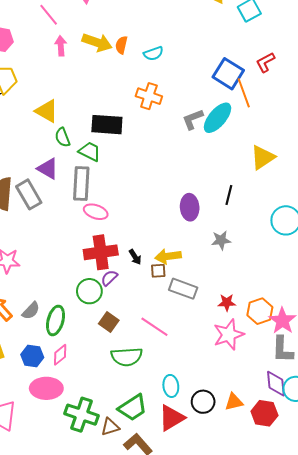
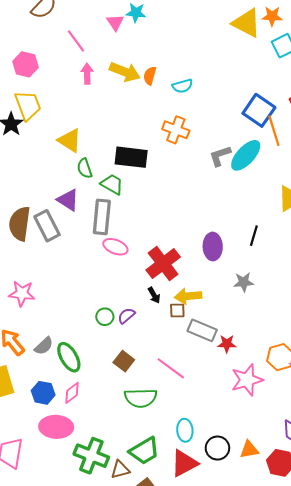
red cross: (101, 252) -> (163, 264), moved, turned -32
green circle: (89, 291) -> (105, 317), moved, size x0.7
red star: (227, 303) -> (227, 344), moved
green ellipse: (56, 320) -> (69, 357), turned -48

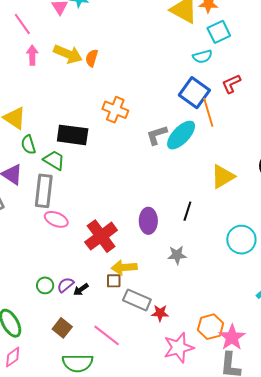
cyan semicircle: (182, 86) -> (202, 57), moved
black arrow: (154, 295) -> (81, 289), moved, turned 84

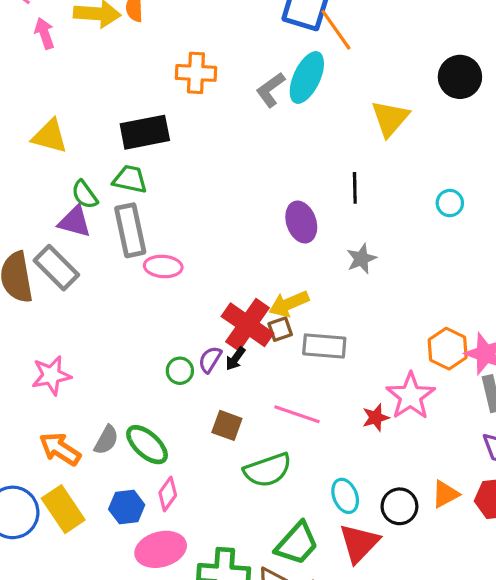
green semicircle: (28, 145) -> (85, 194), moved
red cross: (101, 236) -> (248, 325), moved
cyan circle: (241, 240) -> (450, 203), size x0.6
red star: (160, 313) -> (376, 418), moved

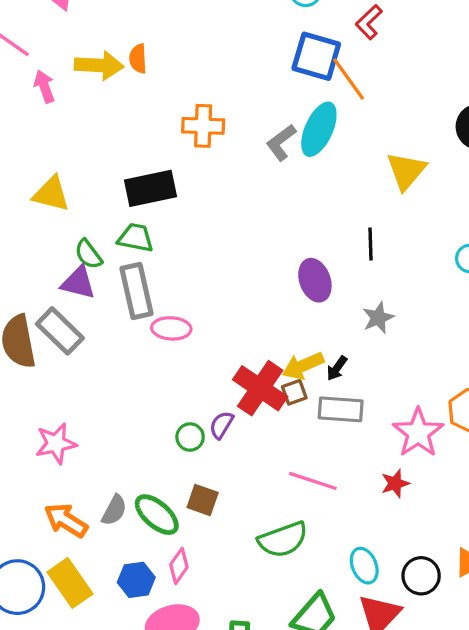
black arrow: (235, 359) -> (337, 368), moved
pink star: (411, 396) -> (418, 433), moved
brown square: (227, 425) -> (203, 500), moved

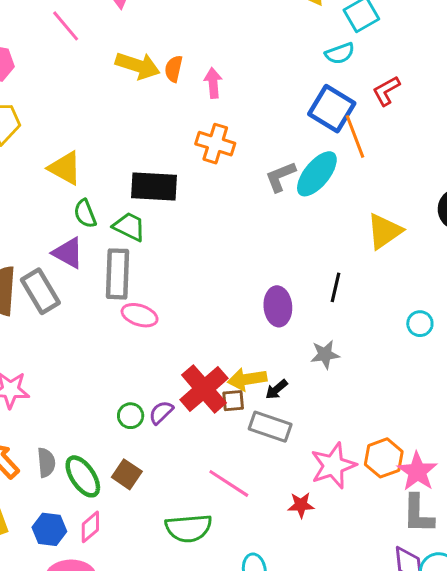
pink arrow: (44, 86) -> (213, 83), moved
green semicircle: (88, 254) -> (85, 214), moved
gray semicircle: (114, 510) -> (46, 463), turned -48

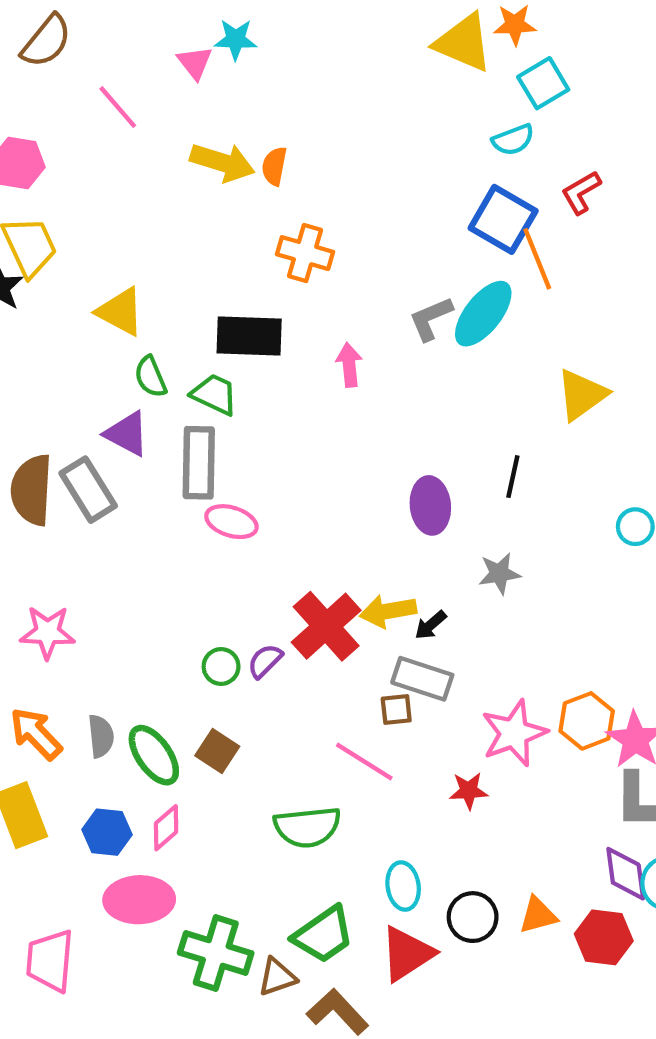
pink arrow: (213, 83) -> (349, 365), moved
orange cross: (215, 144) -> (305, 253), moved
brown square: (233, 401) -> (396, 709), moved

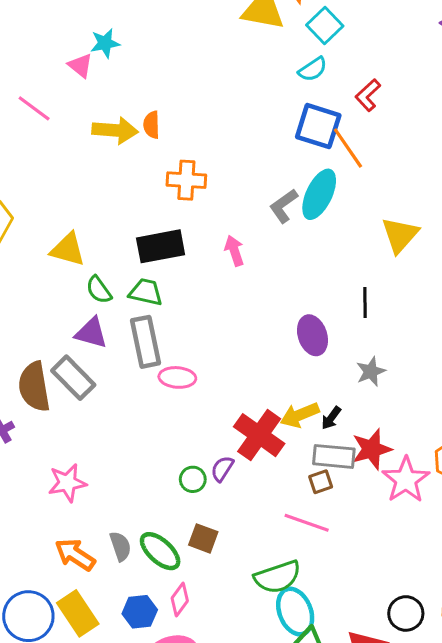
red star: (469, 791) -> (372, 449), moved, size x1.5
cyan ellipse: (403, 886) -> (295, 612), moved, size x1.4

